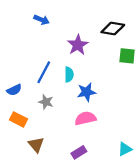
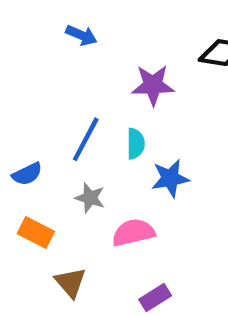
purple star: (78, 45) -> (153, 85), turned 30
pink semicircle: (85, 118) -> (133, 233), moved

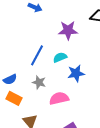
cyan semicircle: (136, 144) -> (60, 57), turned -112
blue semicircle: (27, 174) -> (10, 79), moved

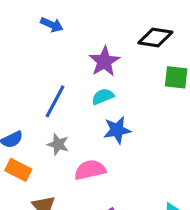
purple star: (68, 30) -> (104, 61), turned -30
cyan semicircle: (60, 57) -> (103, 97), moved

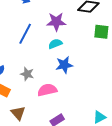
purple star: (104, 61) -> (56, 22), turned 30
blue line: (55, 101) -> (25, 34), moved

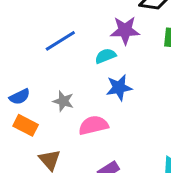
purple star: (56, 22) -> (125, 30), moved
blue line: (25, 34) -> (60, 41), turned 30

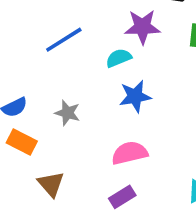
pink semicircle: (93, 125) -> (130, 153), moved

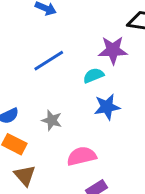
pink semicircle: (130, 153) -> (82, 156), moved
brown triangle: (51, 184) -> (25, 176), moved

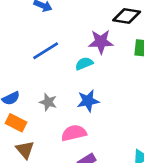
blue star: (107, 107) -> (88, 101), moved

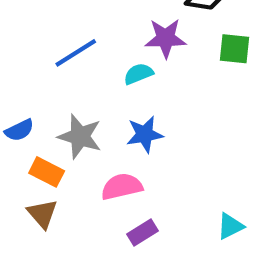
gray star: (48, 102) -> (80, 136), size x1.5
orange rectangle: (16, 123) -> (47, 172), moved

